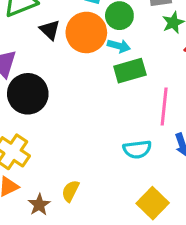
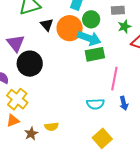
cyan arrow: (119, 46) -> (89, 38), size x1.6
yellow semicircle: (70, 191) -> (51, 127), turned -128

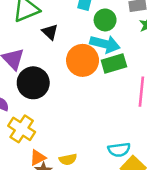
orange circle: (70, 28) -> (83, 60), moved
cyan semicircle: (95, 104) -> (119, 150), moved
orange triangle: (13, 121) -> (38, 158), moved

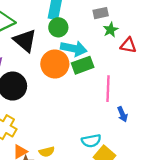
green circle: (105, 20) -> (58, 27), moved
black triangle: (50, 32) -> (25, 41), size x1.6

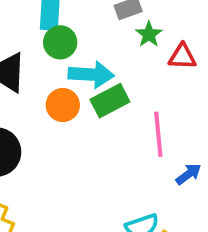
orange circle: (55, 64) -> (63, 105), size x0.7
blue arrow: (122, 114) -> (188, 174), turned -96

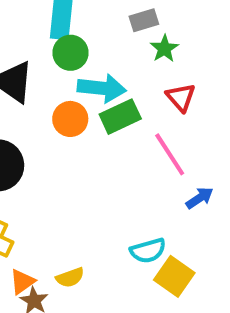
red triangle: (182, 57) -> (181, 97), moved, turned 44
pink line: (158, 134) -> (170, 154), turned -30

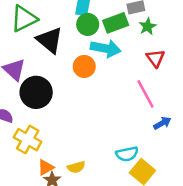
green rectangle: (120, 117) -> (116, 23), moved

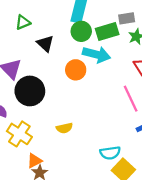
green triangle: (24, 19) -> (23, 22), size x0.6
black triangle: (50, 40) -> (45, 44), size x0.7
yellow semicircle: (76, 167) -> (64, 128), moved

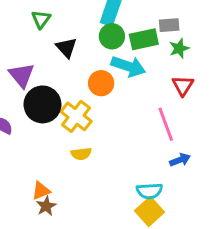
green triangle: (23, 22) -> (41, 19), turned -35
yellow cross: (19, 134) -> (76, 116), moved
cyan semicircle: (110, 153) -> (149, 191), moved

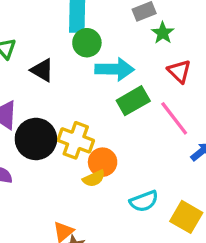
green rectangle: (144, 39) -> (133, 101), moved
orange circle: (101, 83) -> (103, 162), moved
cyan semicircle: (149, 191) -> (144, 201), moved

